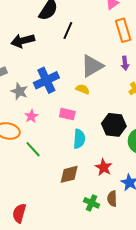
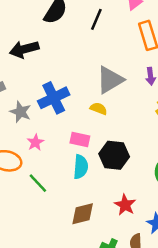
black line: (68, 31) -> (96, 19), moved
black hexagon: (114, 125) -> (114, 155), moved
cyan semicircle: (79, 139) -> (81, 167), moved

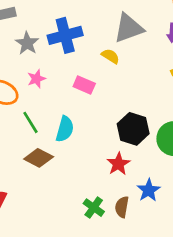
black hexagon: (114, 155) -> (133, 129), moved
cyan semicircle: (81, 167) -> (65, 129), moved
brown diamond: (83, 214) -> (39, 158), moved, turned 30

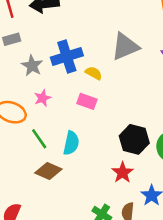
yellow semicircle: (110, 56) -> (94, 73), moved

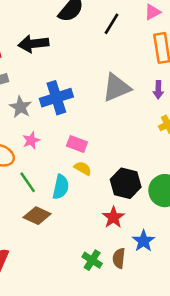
yellow semicircle: (94, 73) -> (83, 168), moved

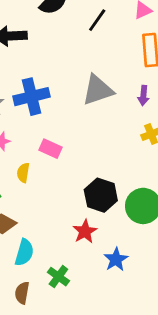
yellow semicircle: (83, 168) -> (23, 173), moved, turned -114
cyan semicircle: (61, 187) -> (24, 252), moved
brown semicircle: (119, 258) -> (22, 293), moved

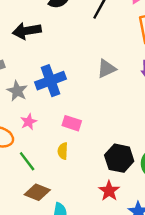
gray triangle: (98, 90) -> (107, 69), size x0.7
yellow semicircle: (23, 173) -> (63, 151), moved

